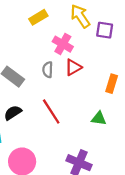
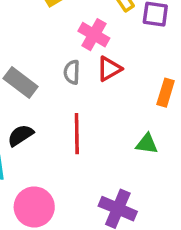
red line: (51, 111) -> (77, 134), turned 32

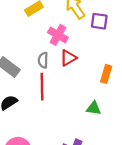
red line: (77, 134) -> (42, 87), moved

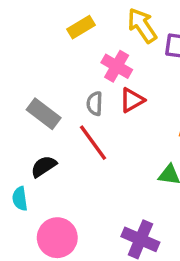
red line: (42, 87) -> (93, 143), turned -35

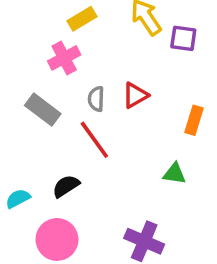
pink cross: (117, 66) -> (64, 58), moved, turned 32
black semicircle: (44, 166) -> (66, 186), moved
cyan semicircle: (20, 199) -> (18, 199), turned 70

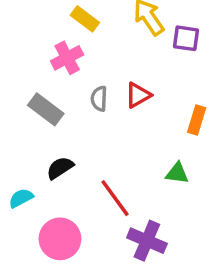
yellow rectangle: (82, 19) -> (85, 19), turned 68
red line: (94, 140) -> (115, 198), moved
black semicircle: (66, 186) -> (60, 168), moved

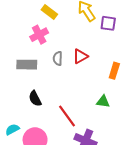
gray rectangle: (46, 109) -> (27, 65), turned -36
black semicircle: (60, 168) -> (35, 99), turned -84
cyan semicircle: (21, 198) -> (12, 129), moved

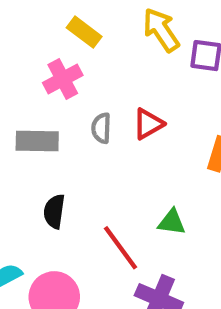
black semicircle: (35, 99) -> (54, 211), turned 35
green triangle: (103, 102) -> (172, 222), moved

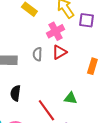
pink cross: (63, 79) -> (55, 31), moved

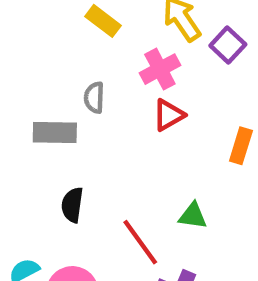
purple square: (86, 20) -> (228, 45), turned 35
gray semicircle: (37, 54) -> (94, 98), moved

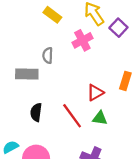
red triangle: (169, 115) -> (95, 93), moved
red line: (140, 242) -> (72, 116), moved

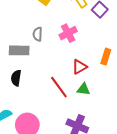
pink cross: (82, 40) -> (68, 33), moved
black semicircle: (36, 112) -> (16, 78), moved

